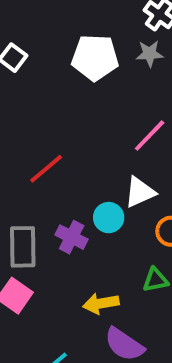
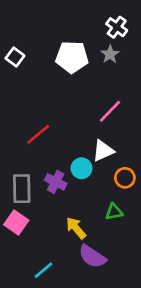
gray star: (150, 54) -> (110, 54), turned -30
yellow arrow: (101, 303) -> (76, 228), turned 60

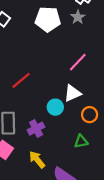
purple cross: (56, 182) -> (36, 129), moved, turned 35
yellow arrow: (76, 228) -> (37, 160), moved

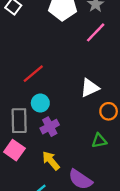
pink line: (78, 62) -> (96, 32), moved
cyan circle: (55, 107) -> (40, 103), moved

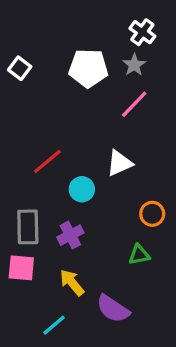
white triangle: (90, 88) -> (119, 163), moved
cyan circle: (40, 103) -> (82, 189), moved
pink square: (14, 150) -> (21, 268), turned -30

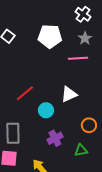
gray star: (134, 65) -> (85, 38), moved
pink line: (134, 104) -> (78, 58), turned 42
purple cross: (70, 235) -> (55, 138), moved

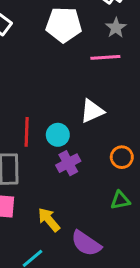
red line: (25, 93) -> (27, 132), moved, turned -48
purple cross: (55, 138) -> (68, 163), moved
green triangle: (81, 150) -> (120, 200), moved

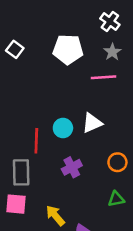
cyan circle: (58, 135) -> (63, 128), moved

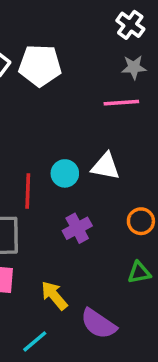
white pentagon: (68, 49) -> (40, 66), moved
gray star: (112, 52) -> (134, 67), turned 30
white triangle: (92, 123) -> (106, 166), turned 35

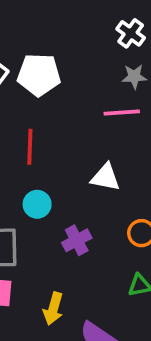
cyan circle: (65, 173) -> (37, 204), moved
red line: (28, 191) -> (30, 147), moved
yellow arrow: (54, 295) -> (53, 309), turned -124

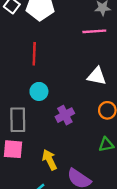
white triangle: (105, 177) -> (97, 76), moved
yellow arrow: (53, 309) -> (50, 160), turned 138

